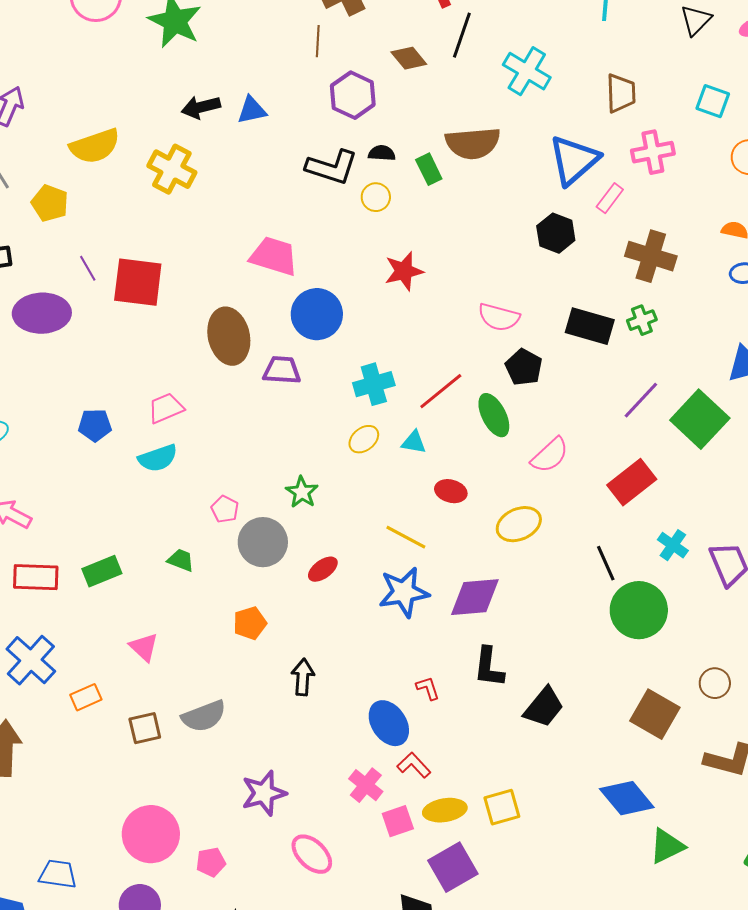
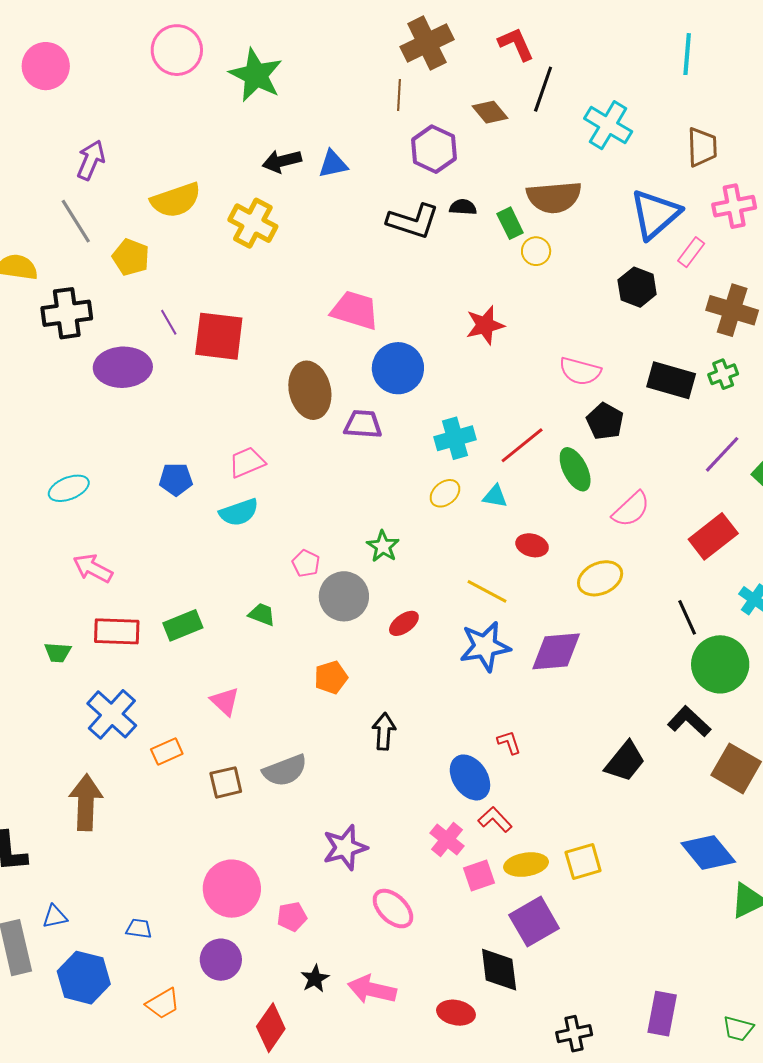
yellow circle: (376, 197) -> (536, 251), moved
black L-shape: (489, 667) -> (689, 721), moved, turned 126
blue trapezoid: (58, 874) -> (139, 929), size x0.7

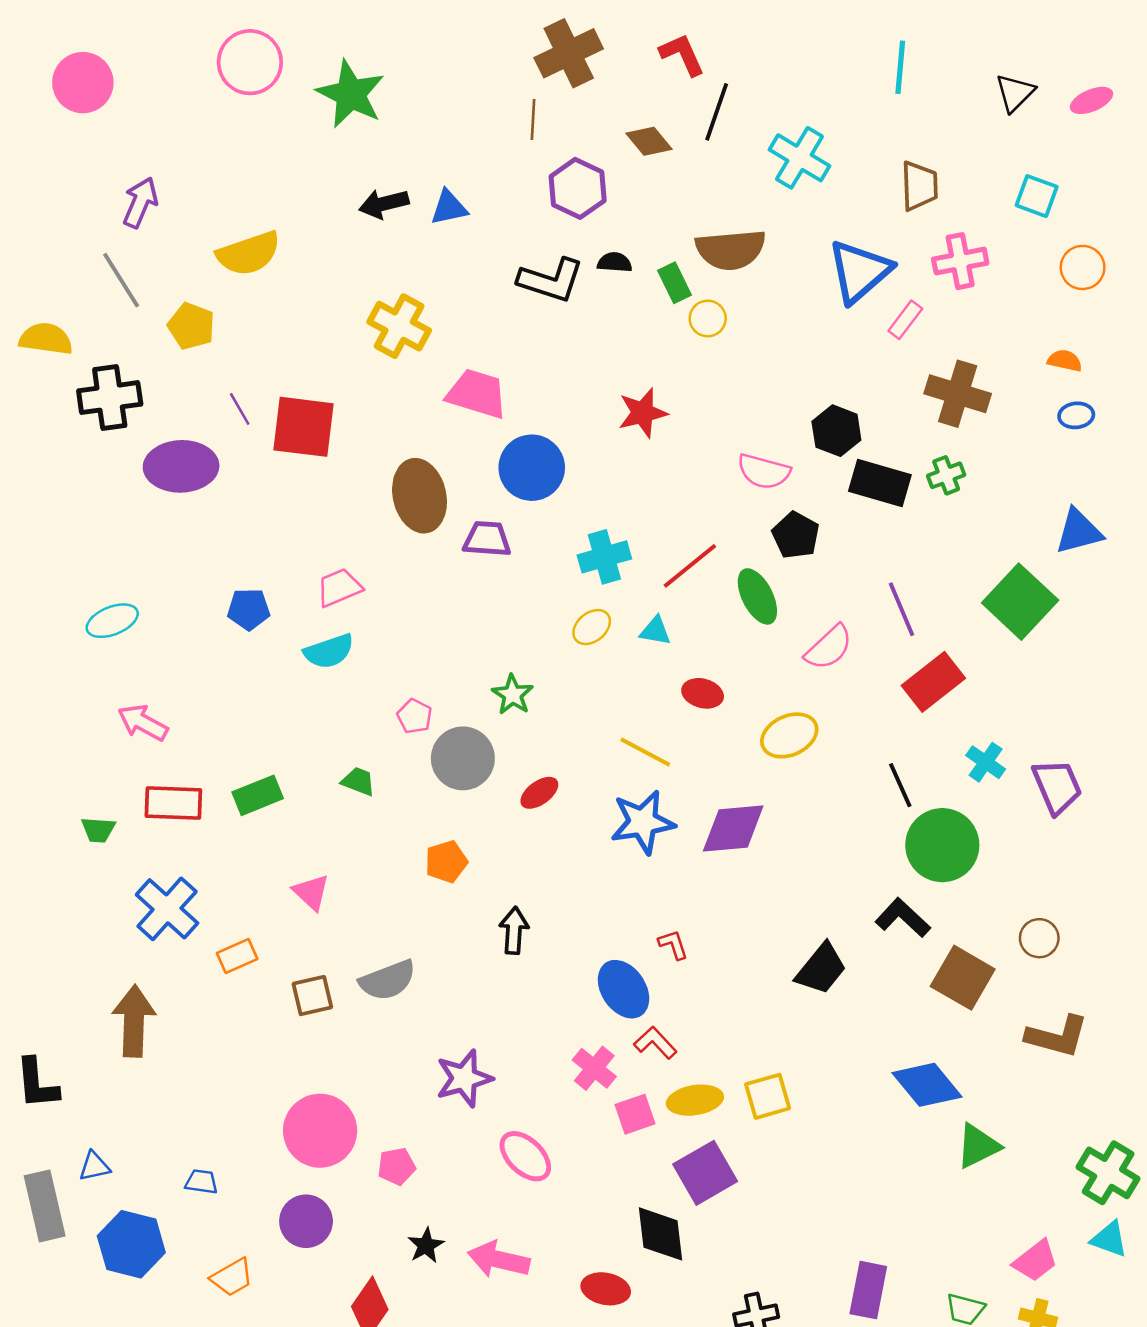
yellow cross: (253, 223) -> (399, 326), moved
black hexagon: (637, 287) -> (836, 431), moved
purple line: (722, 454) -> (901, 609), moved, turned -66

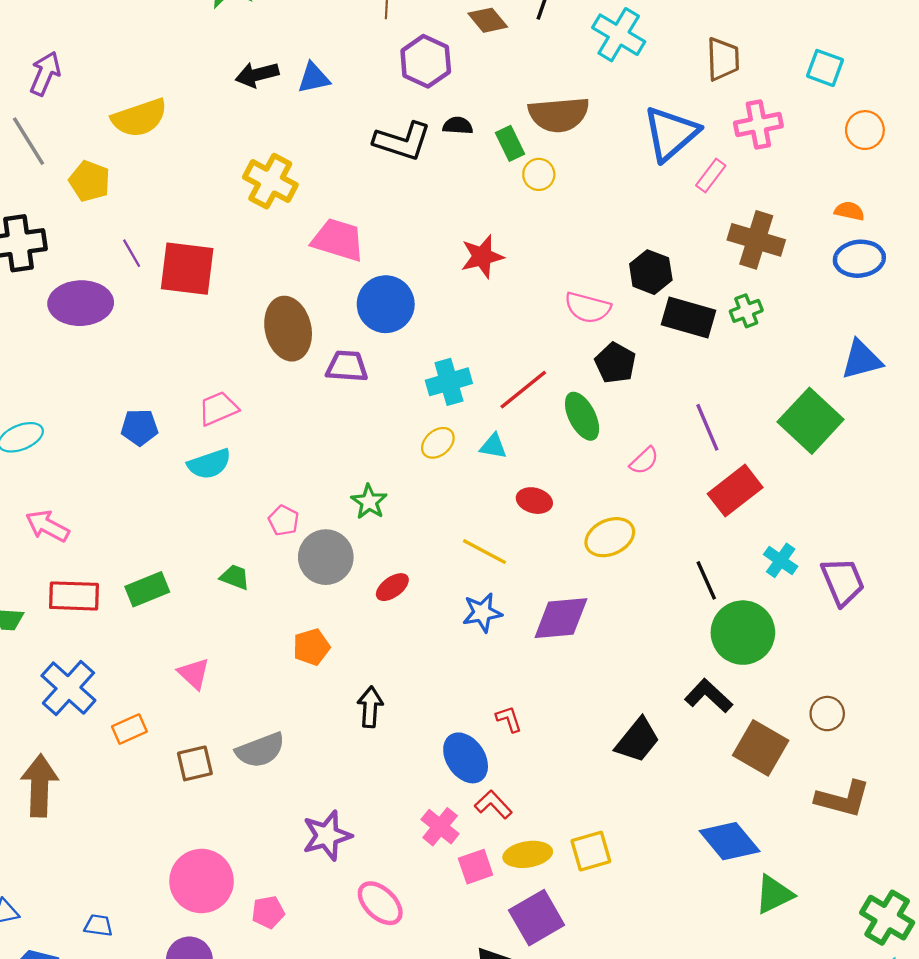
blue ellipse: (1076, 415) -> (859, 259), size x1.6
pink semicircle: (829, 647) -> (644, 461), size x0.7
blue star: (643, 822) -> (482, 613), size x0.7

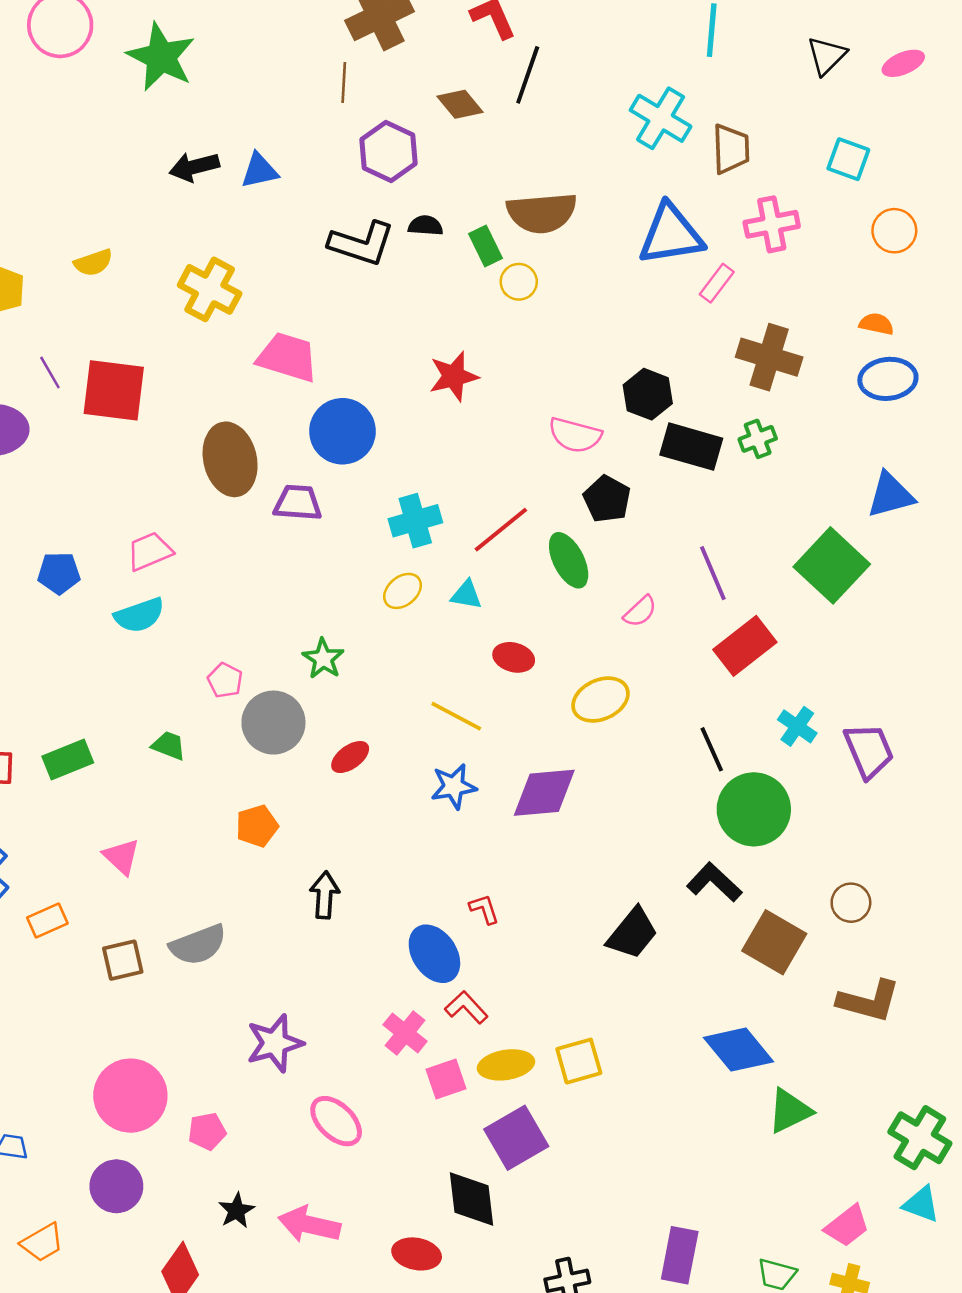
cyan cross: (619, 35) -> (661, 118), moved
yellow semicircle: (139, 118) -> (93, 263), moved, size x0.6
blue triangle: (671, 133) -> (671, 235), turned 32

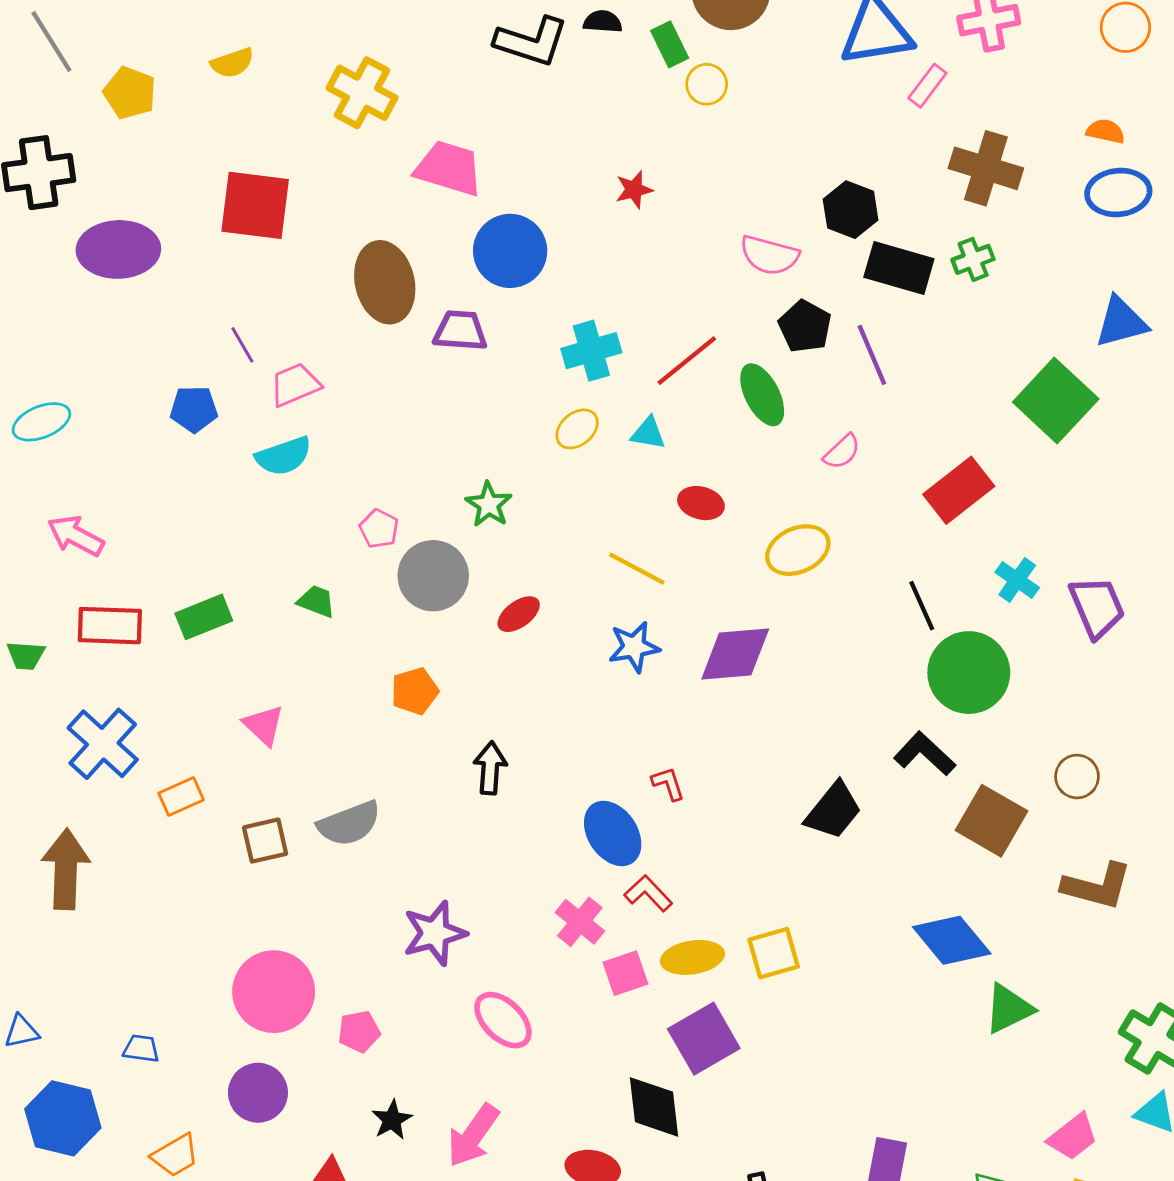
purple line: (50, 372) -> (242, 345), moved
red star: (454, 376) -> (634, 190), size x0.7
purple line: (713, 573) -> (872, 355), moved
pink arrow: (309, 1225) -> (473, 1135), turned -68

